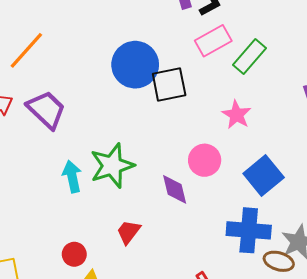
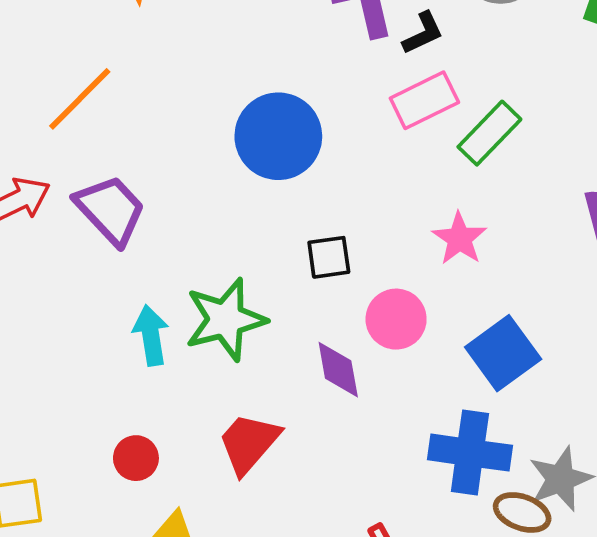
black square: (169, 84) -> (329, 257), moved, size x0.7
red trapezoid: (128, 232) -> (249, 443), size x1.4
red circle: (74, 254) -> (136, 458), moved

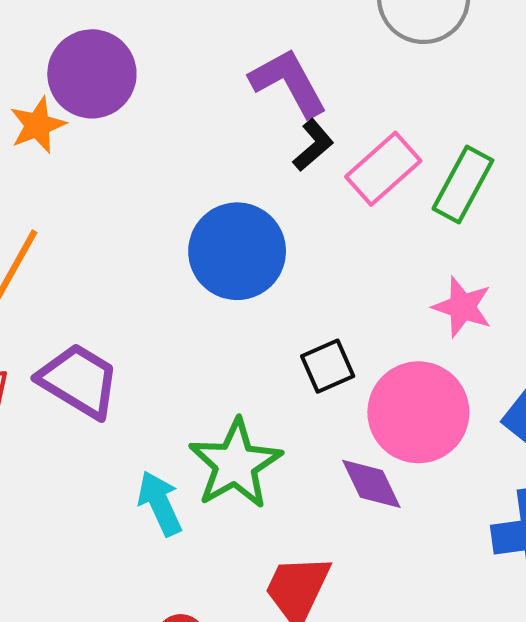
black L-shape: (423, 33) -> (313, 145), moved
pink circle: (396, 319) -> (418, 412), size x1.5

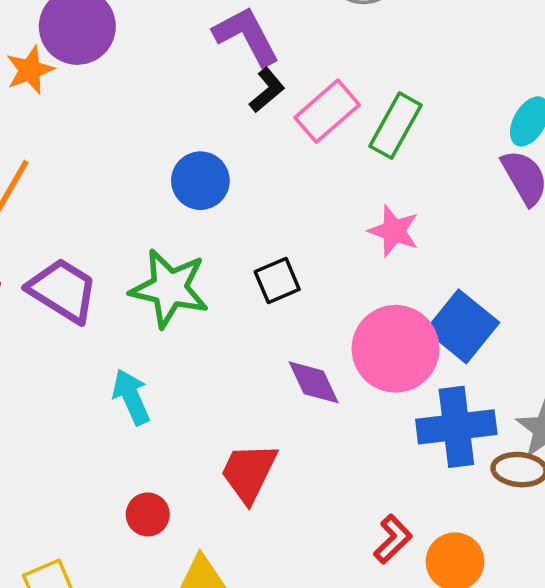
blue circle: (237, 251) -> (200, 181), size x0.7
pink circle: (418, 412) -> (396, 349), moved
green star: (235, 464) -> (169, 288), moved, turned -30

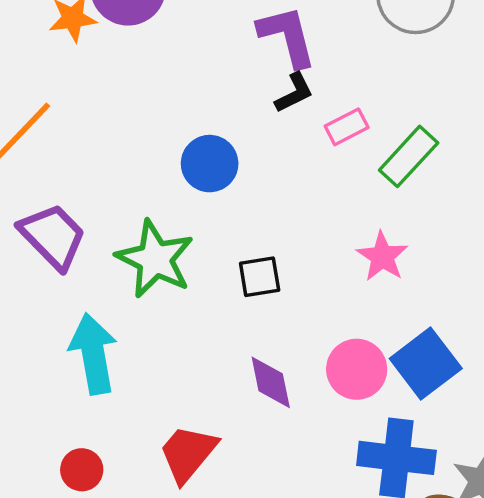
pink rectangle: (327, 111) -> (347, 127), size x0.7
pink circle: (396, 349) -> (357, 369), size x0.7
cyan arrow: (131, 397) -> (93, 354), size x1.4

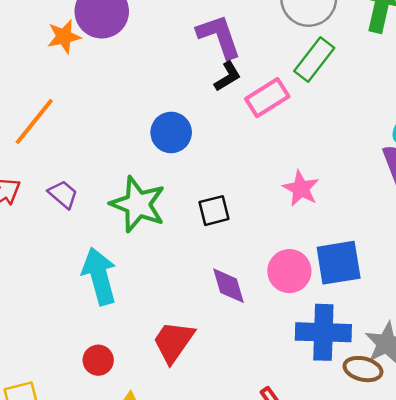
pink rectangle: (347, 127) -> (267, 98), size x1.4
green rectangle: (409, 156) -> (314, 60), moved
purple trapezoid: (53, 236) -> (63, 194), size x0.6
blue square: (426, 364) -> (339, 263), turned 33

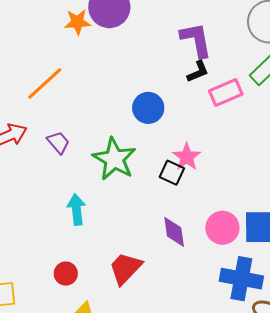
pink star: (301, 189) -> (187, 157), moved
black square: (214, 211) -> (172, 173), turned 30
cyan arrow: (99, 276) -> (76, 209), size x0.7

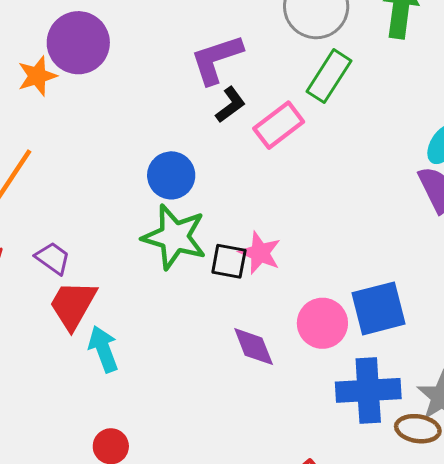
purple L-shape: (196, 40) -> (216, 59), turned -84
pink star: (187, 157) -> (260, 253), moved
green star: (114, 159) -> (174, 237), moved
red trapezoid: (125, 268) -> (73, 305), moved

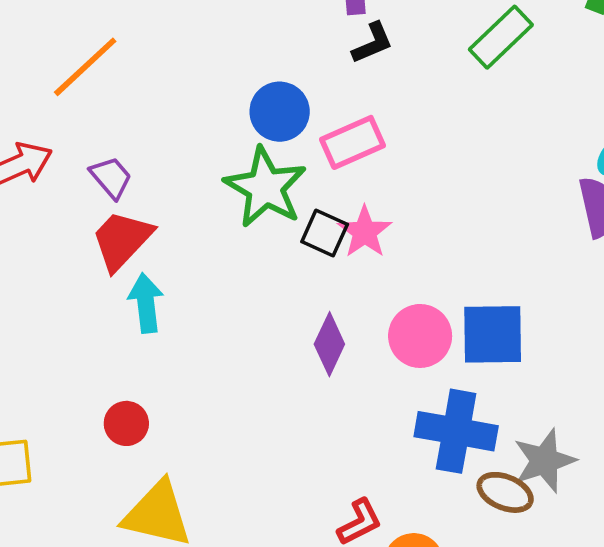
pink rectangle: (279, 125) -> (353, 142), moved
purple diamond: (254, 347) -> (329, 344), turned 33

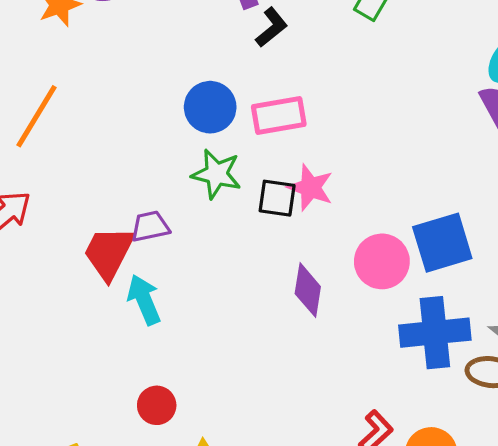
pink rectangle: (353, 142) -> (279, 115), turned 30
purple trapezoid: (111, 178) -> (150, 226), moved, turned -45
green star: (265, 187) -> (216, 174), size x0.7

